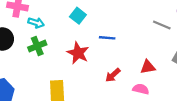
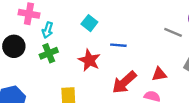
cyan arrow: (36, 23) -> (48, 30), turned 91
red arrow: (113, 75) -> (124, 82), size x1.6

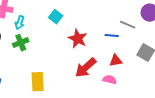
blue line: (118, 45) -> (112, 36), moved
red star: (89, 60) -> (78, 39), moved

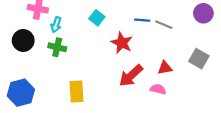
gray line: (128, 25) -> (164, 25), moved
blue line: (112, 36) -> (142, 20), moved
green cross: (21, 43) -> (57, 47), turned 35

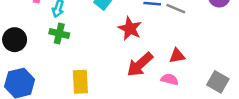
black circle: (23, 40) -> (15, 40), moved
gray square: (199, 59) -> (218, 82), moved

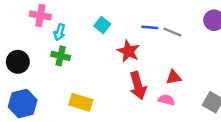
red arrow: (140, 64) -> (138, 86), turned -64
yellow rectangle: (80, 82) -> (81, 102), turned -70

